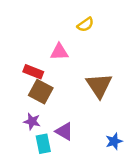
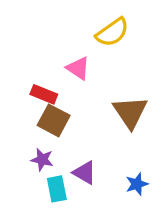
yellow semicircle: (85, 25) -> (112, 32), size x1.5
pink triangle: (59, 52) -> (78, 68), turned 36
blue star: (114, 141) -> (137, 184), moved

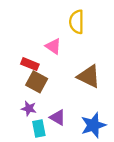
yellow semicircle: (112, 32) -> (77, 22), turned 125
brown triangle: (130, 112) -> (89, 76), turned -30
blue star: (137, 184) -> (93, 125), size x1.6

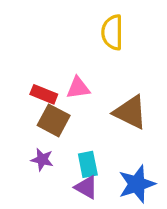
pink triangle: (53, 46) -> (78, 88), moved, turned -42
purple triangle: (58, 117) -> (86, 187), moved
cyan rectangle: (39, 129) -> (88, 164), moved

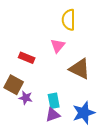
pink triangle: (78, 88) -> (58, 46), moved, turned -42
brown square: (54, 120) -> (14, 85), moved
purple triangle: (86, 187) -> (53, 115), turned -49

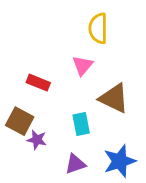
cyan rectangle: (54, 101) -> (81, 124), moved

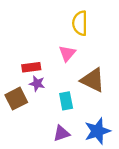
red rectangle: (38, 83) -> (31, 67), turned -30
brown square: (20, 121) -> (16, 99), turned 35
purple star: (37, 140) -> (37, 84), moved

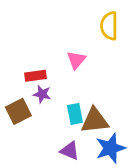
yellow semicircle: (80, 23) -> (109, 26), moved
brown triangle: (93, 80) -> (95, 121), moved, turned -32
purple triangle: (61, 133) -> (70, 151), turned 42

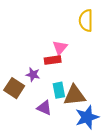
red rectangle: (36, 76) -> (53, 60), moved
brown square: (18, 111) -> (14, 88), turned -30
purple triangle: (70, 151) -> (44, 108), moved

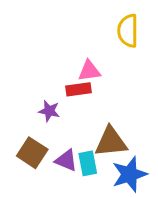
pink triangle: (60, 48) -> (89, 71), turned 42
brown square: (14, 88) -> (32, 153), moved
cyan rectangle: (59, 90) -> (88, 163), moved

